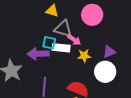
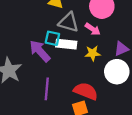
pink arrow: (74, 40) -> (93, 29), moved
purple arrow: (38, 54) -> (40, 51), turned 50

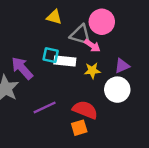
gray triangle: (69, 22) -> (80, 35), moved
purple arrow: (40, 51) -> (22, 68), moved
purple line: (47, 89) -> (45, 107), turned 60

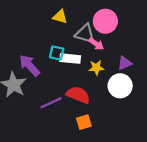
red semicircle: (85, 110) -> (78, 95), moved

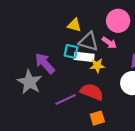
yellow triangle: (60, 17) -> (74, 25), moved
gray triangle: (85, 34) -> (89, 42), moved
yellow star: (96, 68) -> (97, 66), moved

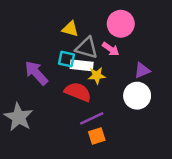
gray star: (30, 82) -> (19, 117), moved
red semicircle: (92, 92) -> (78, 92), moved
purple line: (66, 99) -> (92, 118), moved

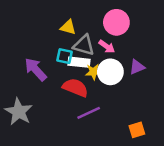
white circle: (137, 96) -> (110, 72), moved
orange square: (97, 136) -> (137, 130), moved

